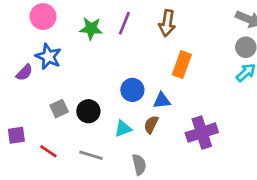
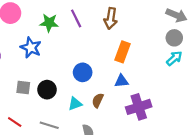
purple line: (124, 23) -> (76, 18), turned -48
blue star: (48, 57) -> (31, 48), moved
blue triangle: (162, 101) -> (121, 81), moved
gray square: (59, 109) -> (23, 87), turned 32

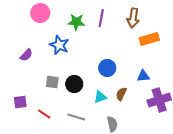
purple line: (76, 18) -> (101, 18), turned 36
orange rectangle: (122, 52) -> (149, 39), moved, turned 54

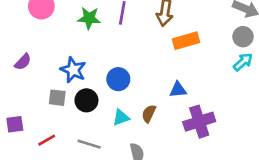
blue star: (59, 45) -> (73, 70), moved
blue circle: (107, 68) -> (118, 79), moved
red line: (44, 114) -> (47, 140), turned -64

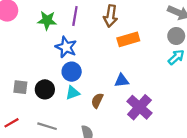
blue star: (73, 70) -> (66, 47), moved
cyan triangle: (121, 118) -> (73, 93), moved
purple cross: (199, 122) -> (139, 107), turned -30

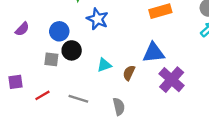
blue circle: (72, 72) -> (59, 31), moved
blue triangle: (122, 81) -> (154, 53), size x1.5
black circle: (45, 89) -> (72, 50), moved

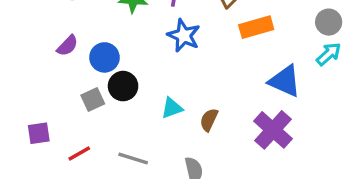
blue star: (97, 19) -> (184, 36), moved
purple semicircle: (22, 29) -> (67, 46), moved
blue triangle: (154, 53) -> (285, 81), moved, turned 30
gray square: (51, 59) -> (93, 100), turned -32

